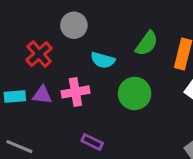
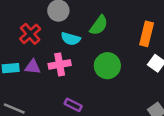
green semicircle: (147, 43) -> (99, 25), moved
cyan semicircle: (103, 60) -> (71, 39), moved

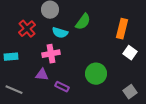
green circle: (107, 66) -> (96, 74), moved
purple triangle: (33, 67) -> (42, 75), moved

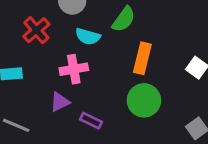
orange rectangle: (122, 29) -> (142, 58), moved
purple triangle: (42, 75) -> (60, 102), turned -32

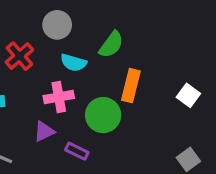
green circle: (144, 100) -> (103, 115), moved

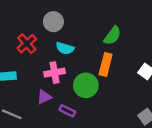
green semicircle: (111, 45) -> (112, 36), moved

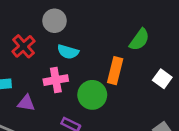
green semicircle: (112, 36) -> (139, 40), moved
purple triangle: (44, 97) -> (26, 103), moved, turned 35

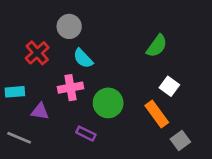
cyan semicircle: (68, 52) -> (83, 58), turned 30
orange rectangle: (115, 71) -> (157, 114), moved, turned -50
white square: (162, 79) -> (169, 86), moved

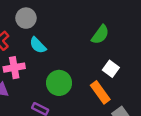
pink cross: (71, 88) -> (14, 68), moved

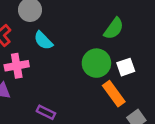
white square: (111, 69) -> (126, 67), turned 35
green circle: (59, 83) -> (96, 63), moved

